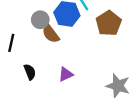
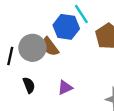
gray circle: (40, 20) -> (32, 48), moved, size x1.5

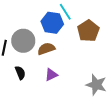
brown semicircle: (50, 47) -> (46, 49), moved, turned 108

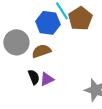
brown pentagon: (88, 31) -> (80, 19), moved
black semicircle: (20, 73) -> (34, 77), moved

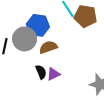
brown pentagon: (80, 19) -> (85, 16), turned -30
blue hexagon: (48, 23) -> (38, 25), moved

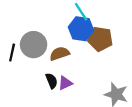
brown pentagon: (85, 16) -> (100, 39), moved
blue hexagon: (38, 25) -> (81, 29), moved

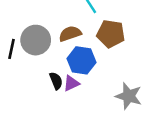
blue hexagon: (81, 29) -> (81, 60), moved
brown semicircle: (60, 54) -> (70, 34), moved

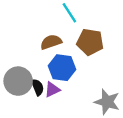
gray circle: (36, 40) -> (18, 81), moved

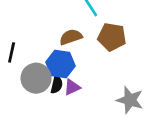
blue hexagon: (62, 68) -> (60, 64), moved
black semicircle: (38, 87) -> (57, 85), turned 35

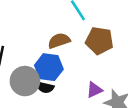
black semicircle: (57, 85) -> (45, 87), turned 90
purple triangle: (72, 87) -> (94, 90), moved

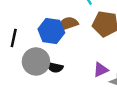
blue hexagon: (49, 67) -> (51, 31), moved

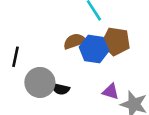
blue hexagon: (51, 31) -> (94, 49), moved
purple triangle: (101, 70) -> (111, 91), turned 42

